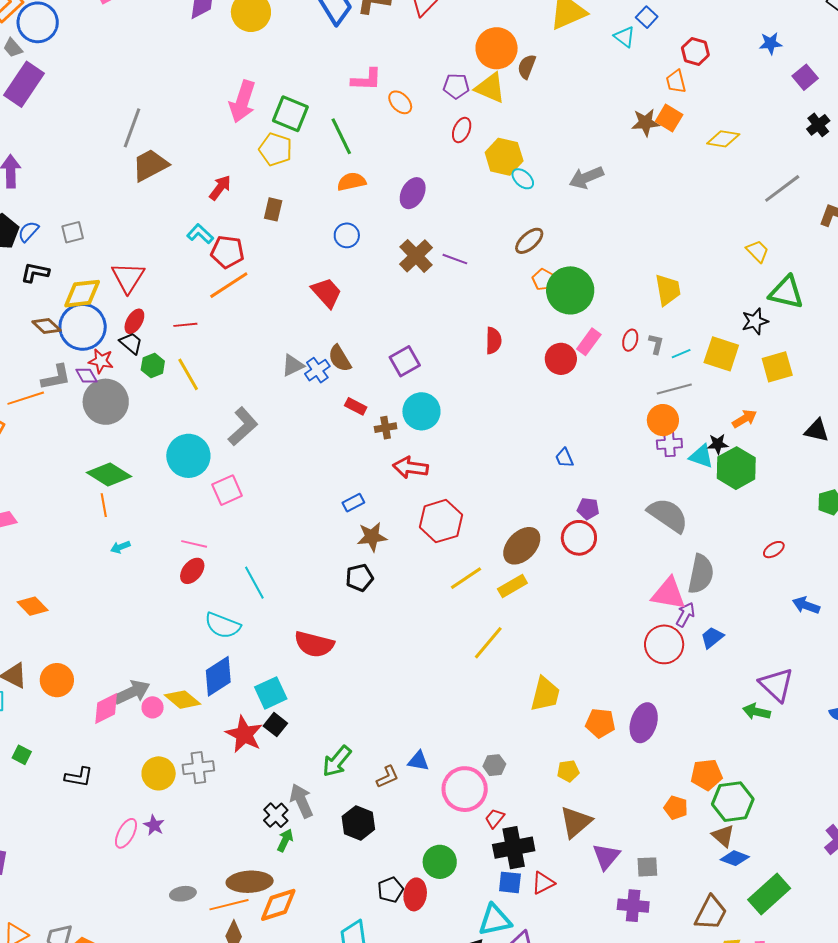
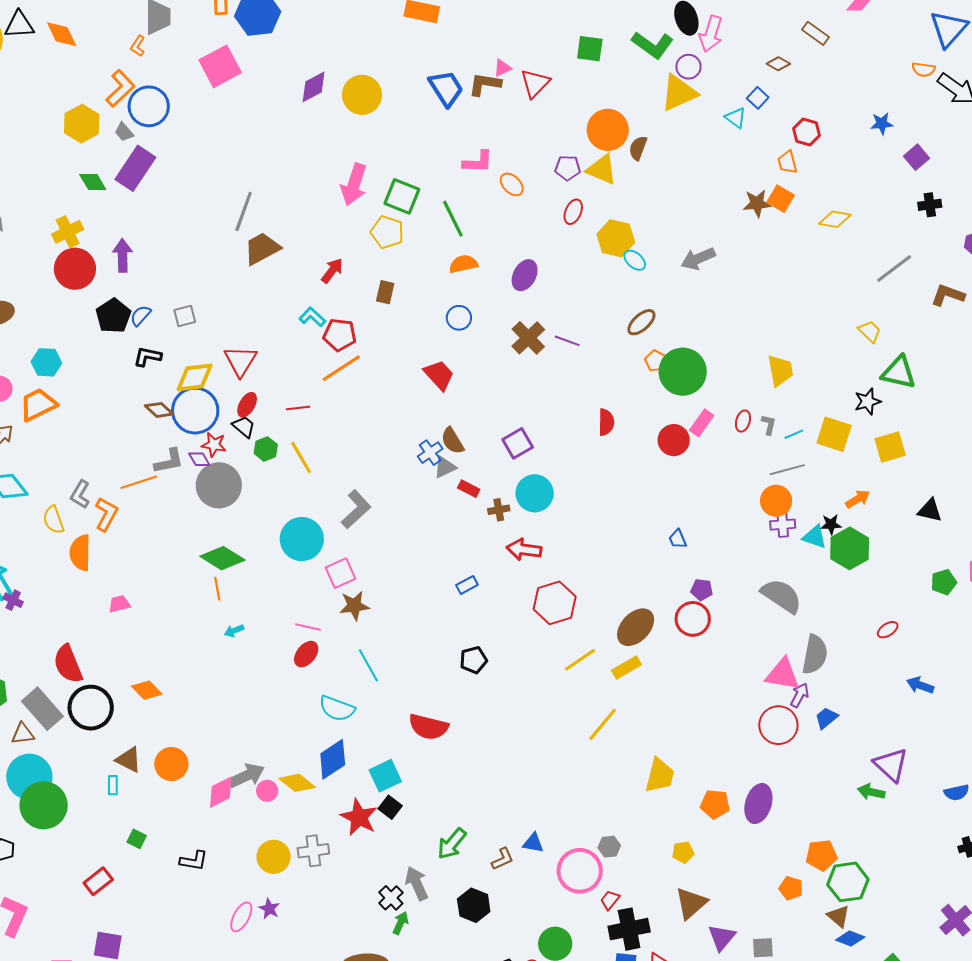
black cross: (818, 125) -> (930, 205), turned 30
gray triangle: (293, 365) -> (445, 467), moved
brown star: (372, 537) -> (354, 606), moved

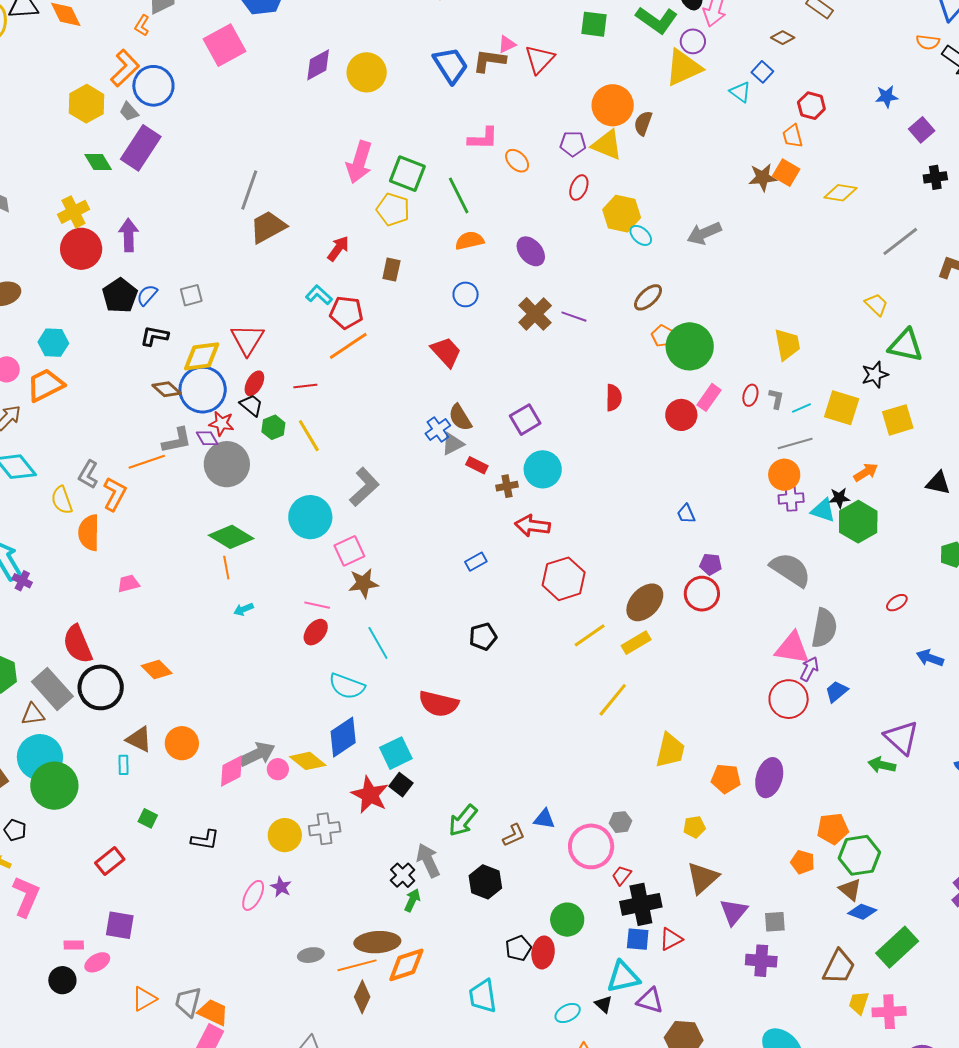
purple ellipse: (525, 275) -> (531, 251), turned -68

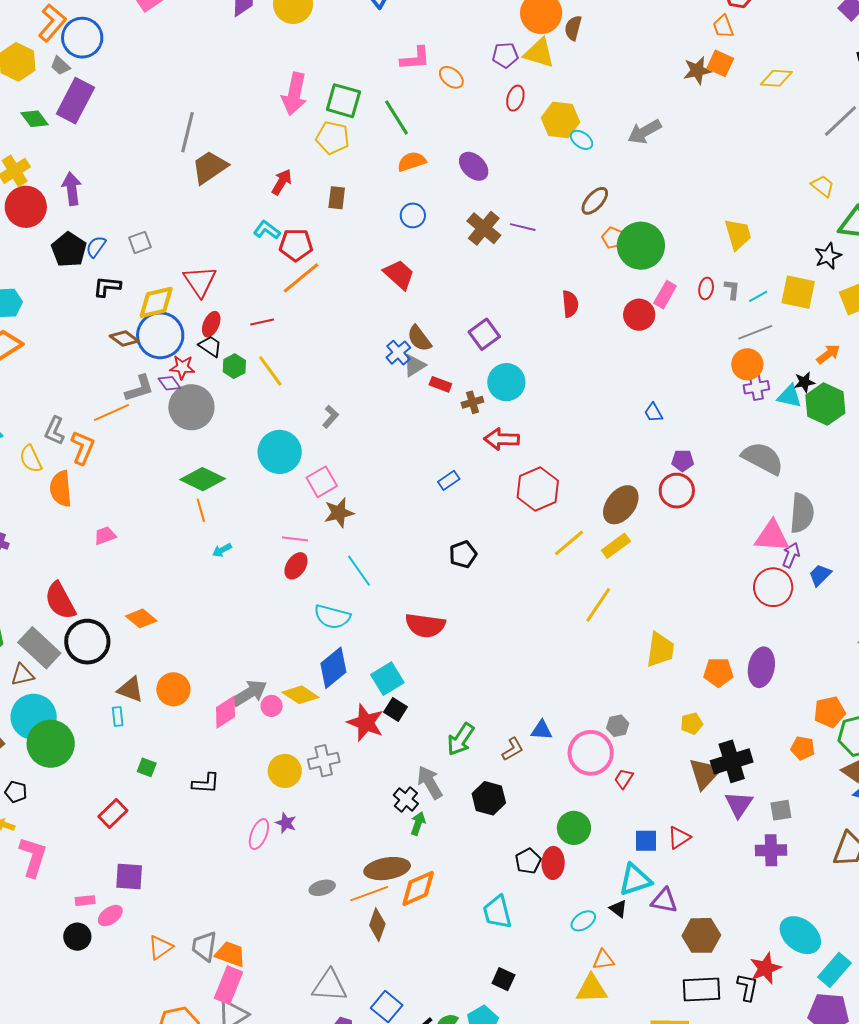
gray L-shape: (364, 487) -> (331, 417), size x0.6
black cross: (641, 904) -> (732, 761), moved

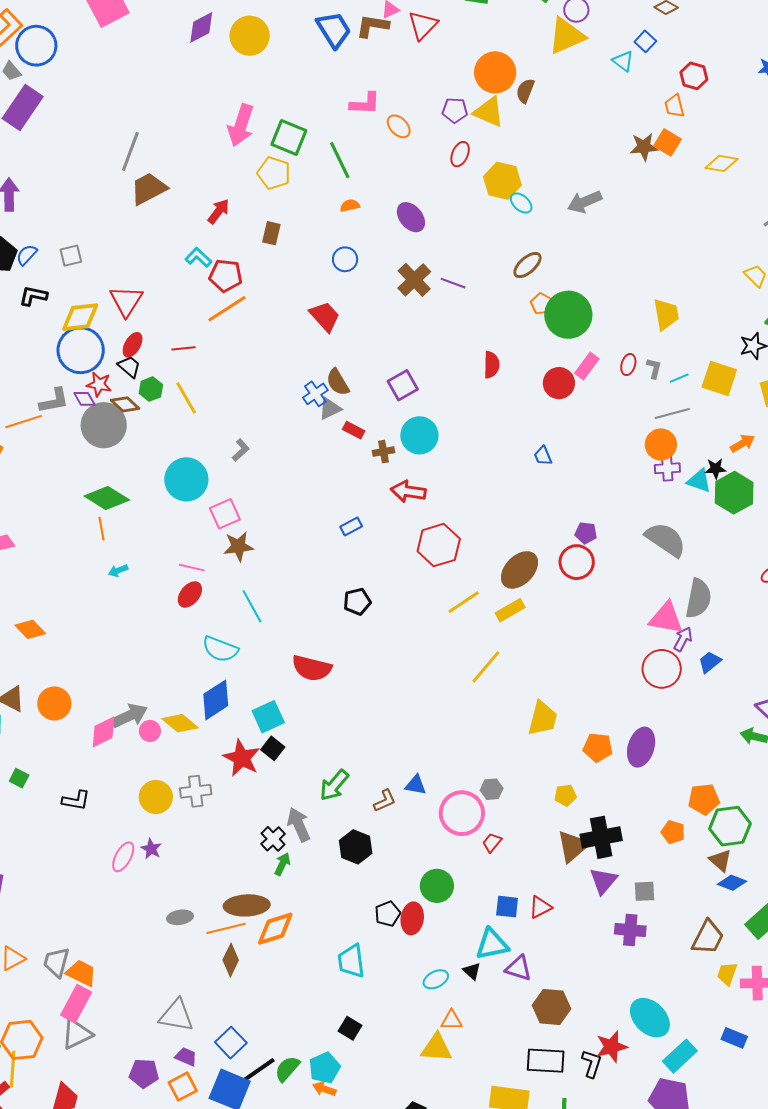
orange semicircle: (412, 161) -> (350, 205), size x0.7
brown diamond: (124, 338) -> (125, 404), moved
blue trapezoid: (653, 413) -> (543, 456), moved

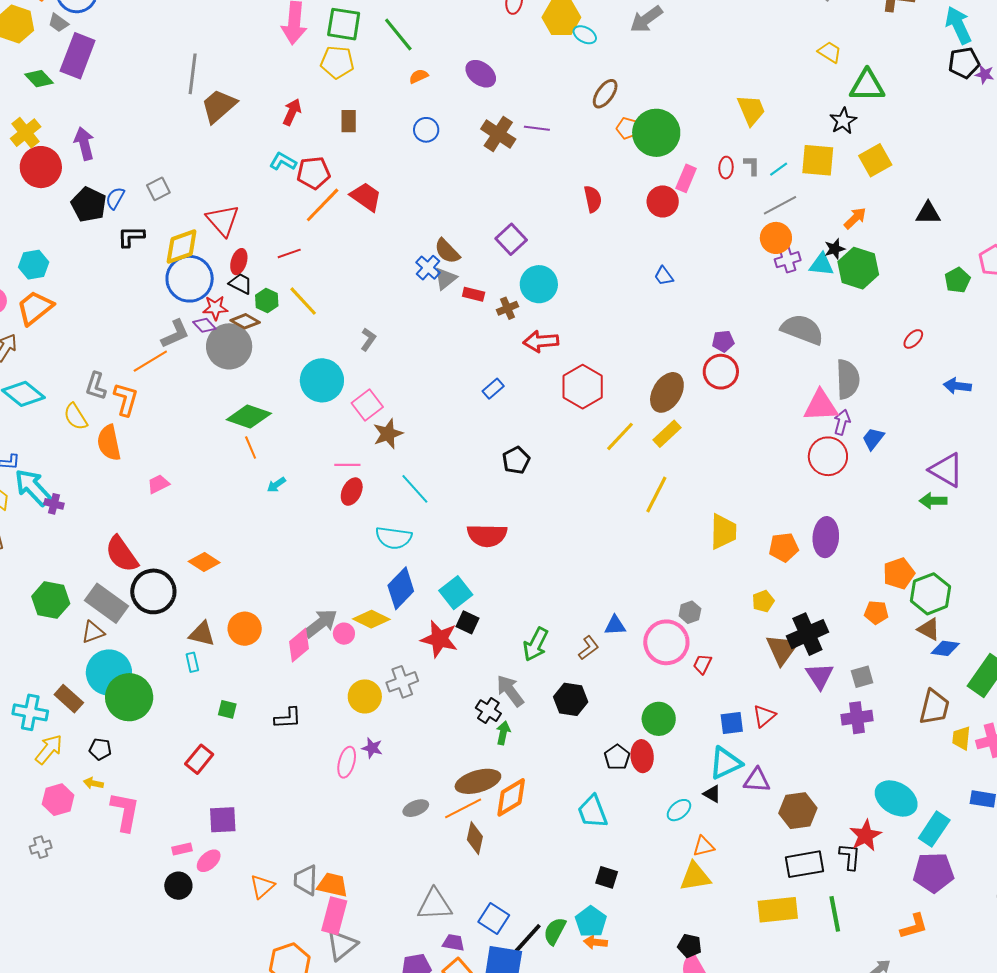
red trapezoid: (325, 316) -> (366, 197), moved

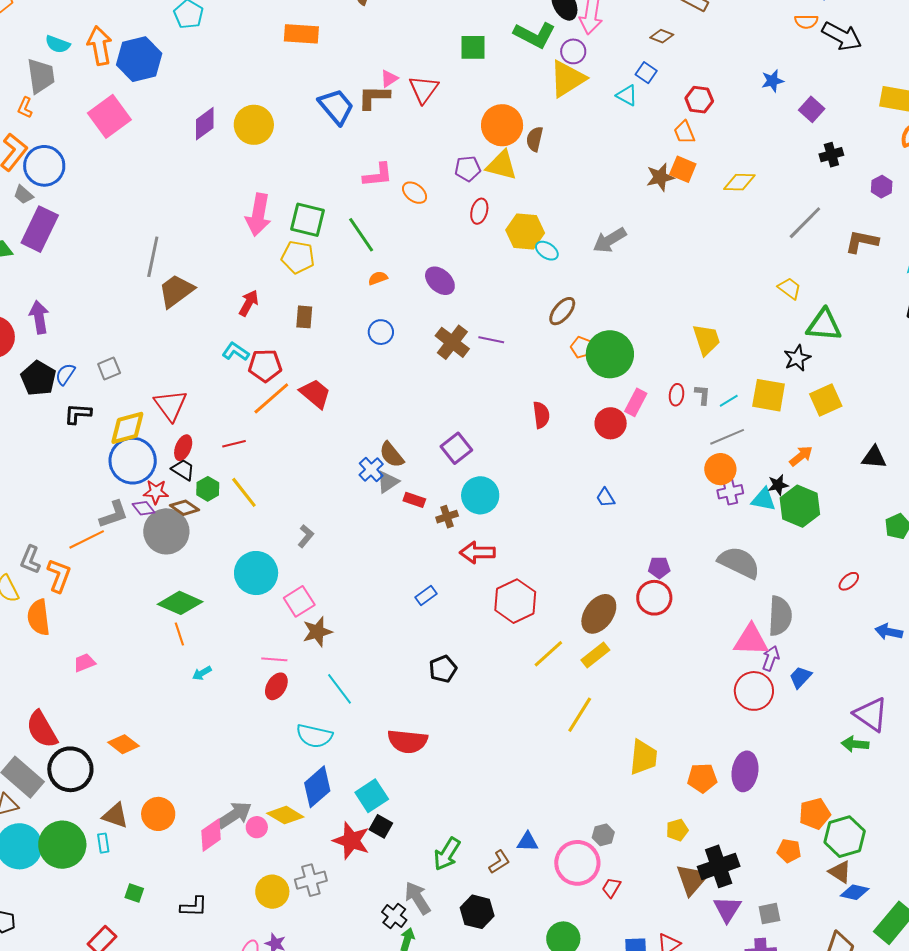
green circle: (129, 697) -> (62, 845), moved

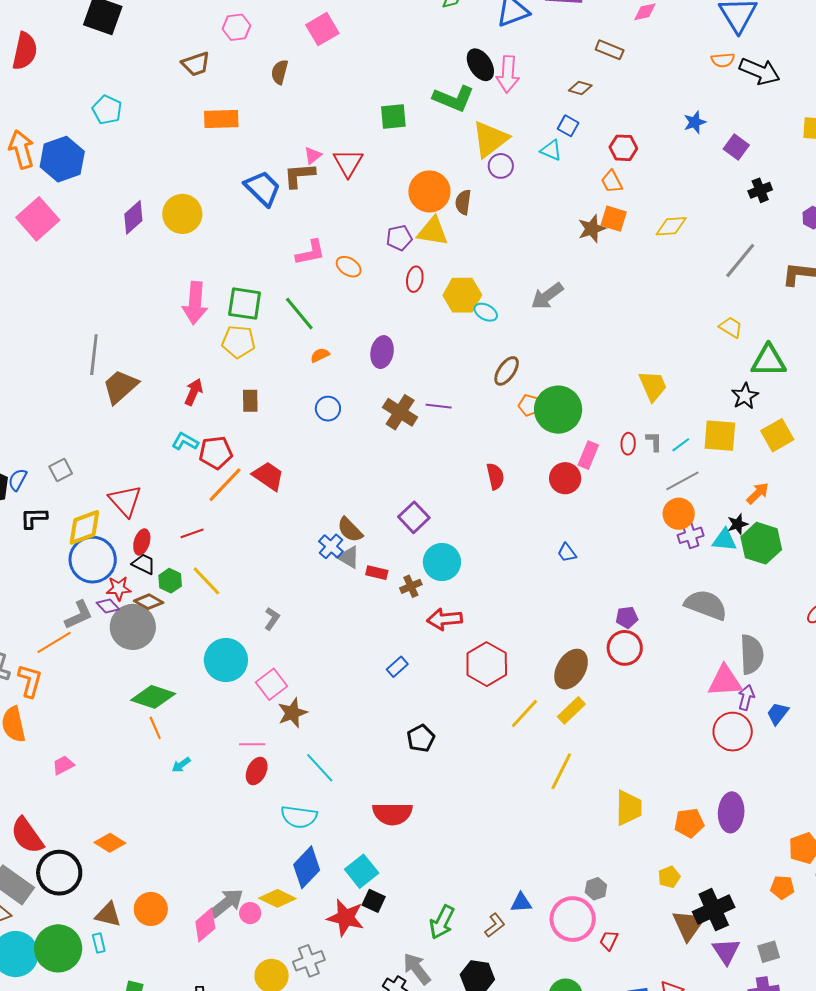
purple circle: (573, 51) -> (501, 166), moved
purple ellipse: (440, 281) -> (382, 352), turned 64
gray triangle: (388, 482) -> (349, 557), turned -50

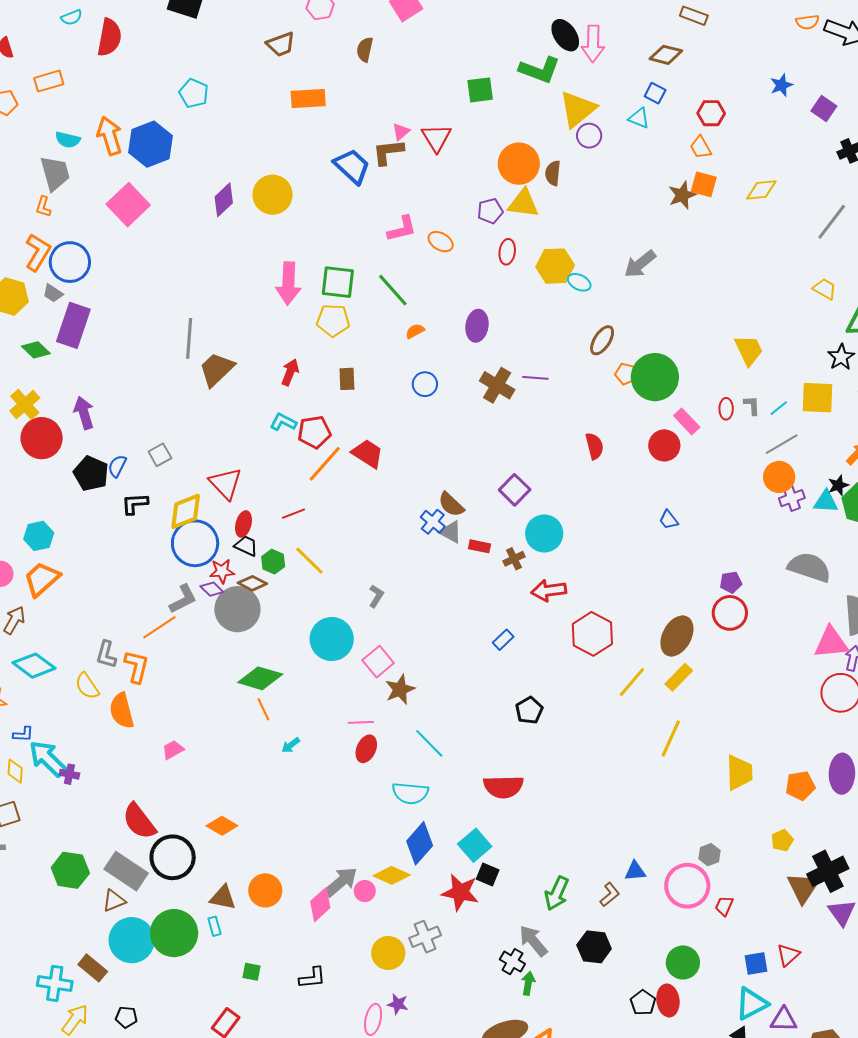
brown diamond: (580, 88) -> (666, 55), size x1.4
pink rectangle: (588, 455) -> (687, 421), turned -64

